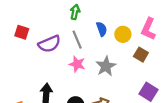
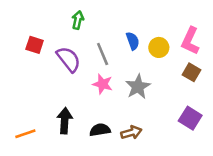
green arrow: (75, 12) -> (78, 20), moved
purple semicircle: (49, 44) -> (69, 59), turned -105
brown square: (141, 55) -> (192, 72), moved

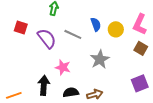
gray line: (103, 54) -> (73, 34), turned -42
pink star: (103, 84) -> (63, 67), moved
purple square: (190, 118) -> (140, 83), turned 36

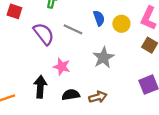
red square: (21, 27) -> (14, 11), moved

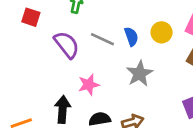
blue semicircle: (99, 18) -> (131, 36), moved
pink star: (62, 67) -> (89, 85), turned -30

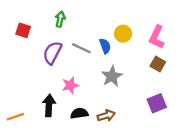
yellow circle: (162, 32) -> (123, 34), moved
purple semicircle: (67, 45) -> (52, 53), turned -115

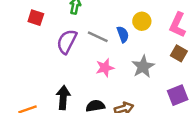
gray star: (112, 76) -> (143, 67), moved
pink star: (70, 85) -> (105, 68), moved

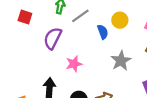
gray line: (98, 37) -> (80, 16), moved, turned -60
pink star: (105, 68) -> (74, 64), moved

